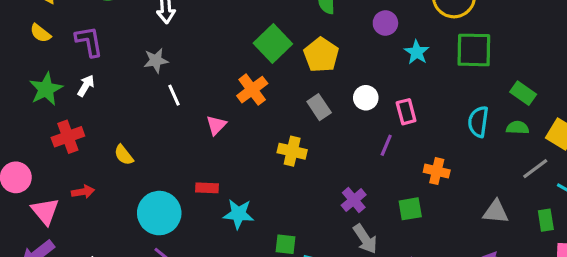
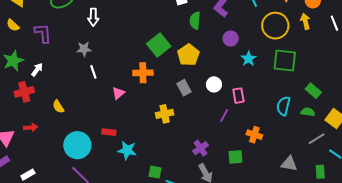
white arrow: (86, 86) -> (37, 70), moved
orange cross: (252, 90) -> (143, 73), turned 30
yellow cross: (292, 151) -> (165, 114), turned -30

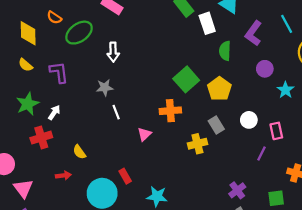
yellow cross: (165, 114) -> (197, 144), moved
red arrow: (31, 127) -> (63, 175), moved
red rectangle: (109, 132) -> (125, 176), moved, turned 56

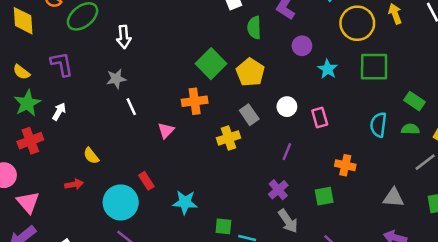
yellow semicircle: (26, 65) -> (21, 72), moved
red cross: (41, 138) -> (30, 141), moved
purple line: (261, 153) -> (287, 152), moved

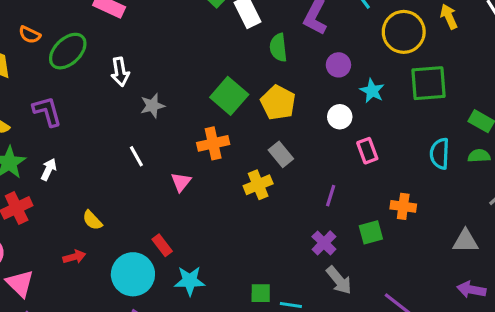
gray star: (116, 79) -> (152, 106), moved
white circle: (287, 107) -> (340, 117), moved
green square: (324, 196) -> (371, 232), moved
cyan star: (185, 202) -> (190, 281), moved

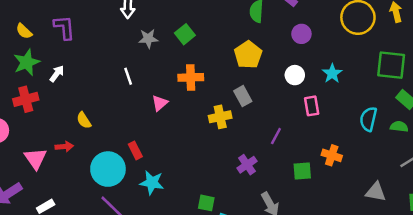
green square: (429, 83) -> (391, 65), moved
cyan star: (372, 91) -> (332, 73), moved
green square: (229, 96) -> (185, 34), moved, size x0.7
purple cross: (324, 243) -> (247, 165), moved
pink triangle: (20, 283) -> (35, 159), moved

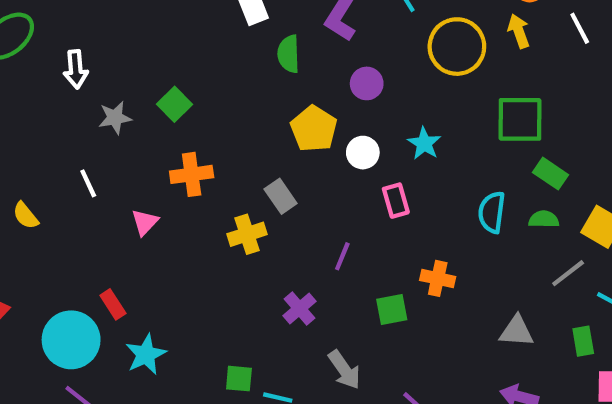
yellow pentagon: (248, 55) -> (314, 129), moved
yellow semicircle: (84, 120) -> (26, 216), moved
cyan star: (152, 183) -> (146, 355), turned -30

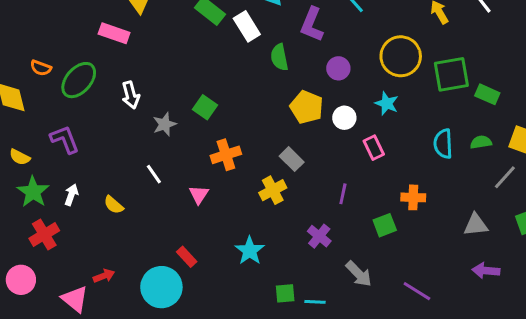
yellow circle: (457, 47) -> (401, 56), moved
green rectangle: (551, 174) -> (487, 94), moved
cyan star: (146, 355) -> (250, 251), moved

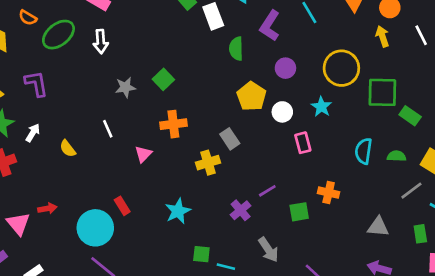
white arrow: (131, 95) -> (101, 42), moved
purple line: (343, 194) -> (267, 191), moved, turned 36

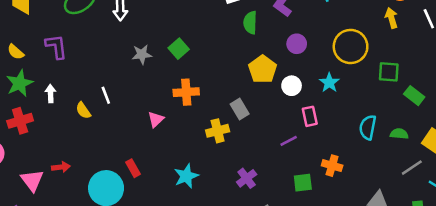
green square: (382, 92) -> (389, 72), size x0.7
white line: (108, 129) -> (106, 95), moved
white arrow: (33, 133) -> (51, 94), turned -36
purple line: (267, 191) -> (289, 141), moved

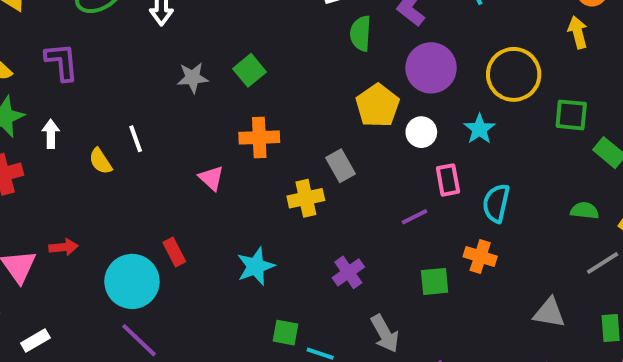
purple circle: (297, 44) -> (431, 68), size x1.6
pink triangle: (156, 119) -> (211, 178), turned -36
cyan semicircle: (368, 127) -> (496, 203), moved

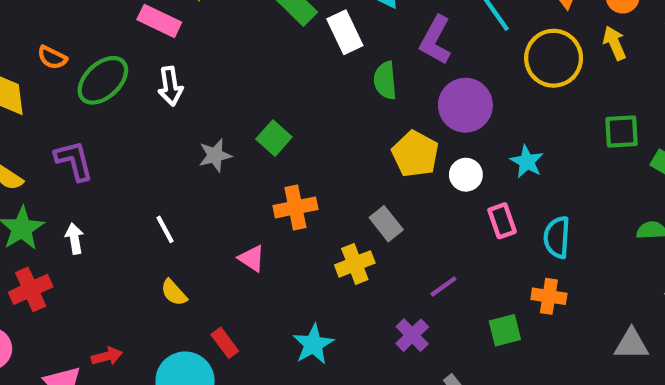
yellow circle: (514, 74) -> (554, 58), moved
yellow semicircle: (100, 161) -> (174, 293), moved
purple line: (414, 217) -> (443, 287), moved

